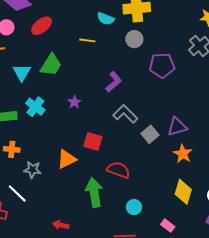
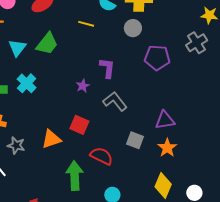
purple L-shape: (114, 82) -> (107, 68), turned -50
purple star: (74, 102) -> (83, 86), moved
gray square: (150, 134) -> (135, 140), moved, turned -36

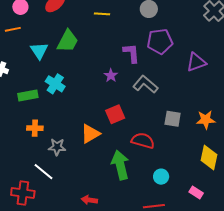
purple pentagon: (157, 58) -> (160, 41), moved
purple triangle: (165, 120) -> (196, 62), moved
red square: (79, 125) -> (115, 114), turned -36
orange star: (167, 148) -> (206, 120), turned -30

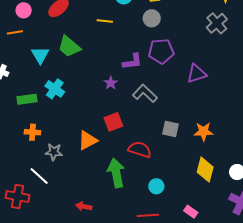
green trapezoid: (68, 41) -> (69, 47), turned 100
purple L-shape: (131, 53) -> (132, 62), turned 85
pink rectangle: (196, 192) -> (191, 212), moved

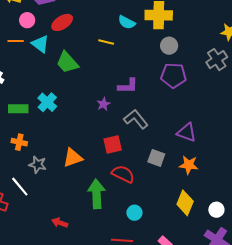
gray circle: (152, 18) -> (169, 46), moved
purple pentagon: (161, 51) -> (173, 75), moved
cyan triangle: (40, 55) -> (40, 44), moved, turned -30
purple triangle: (197, 74) -> (187, 132), moved, turned 30
red square: (113, 122) -> (113, 145), moved

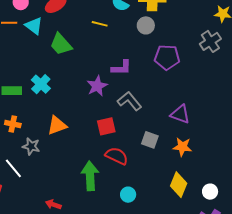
gray circle: (169, 46) -> (146, 25), moved
purple star: (103, 104) -> (97, 86), size x1.5
orange triangle: (73, 158) -> (57, 125), moved

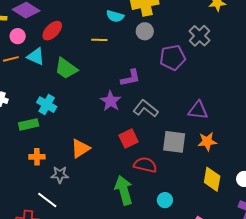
gray cross: (210, 41) -> (199, 36), moved
cyan cross: (41, 84) -> (47, 105), moved
gray square: (150, 140) -> (174, 142), size x1.4

